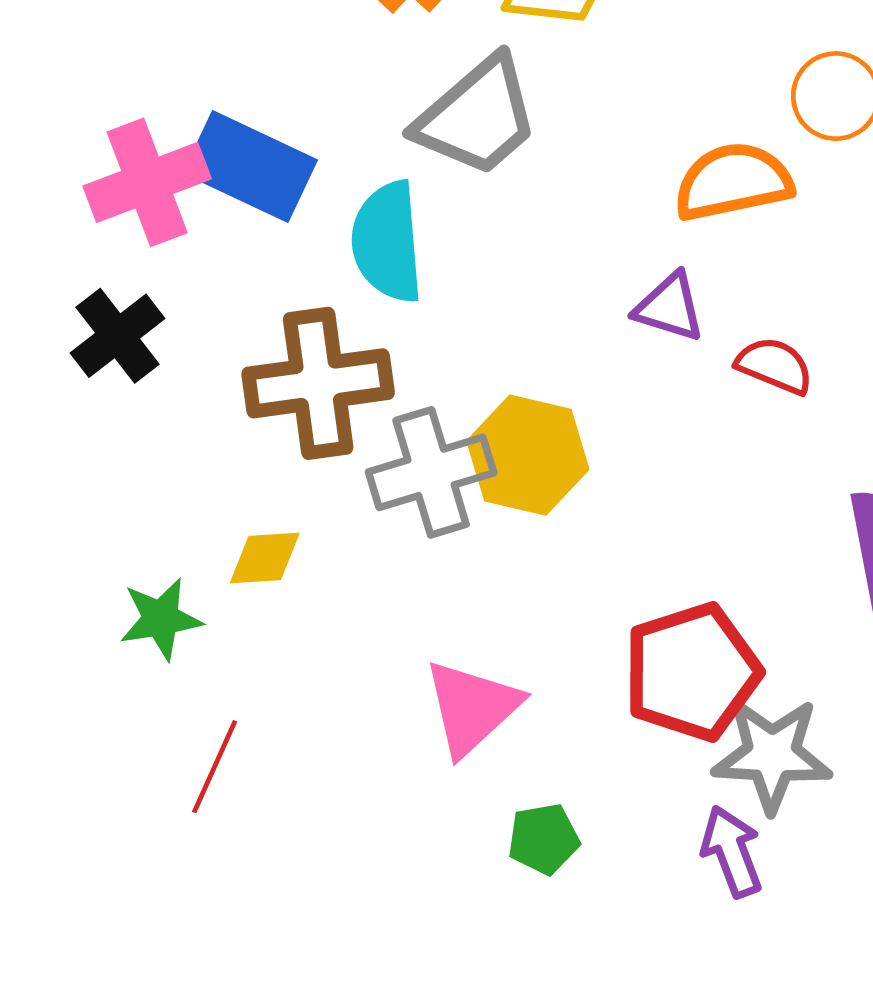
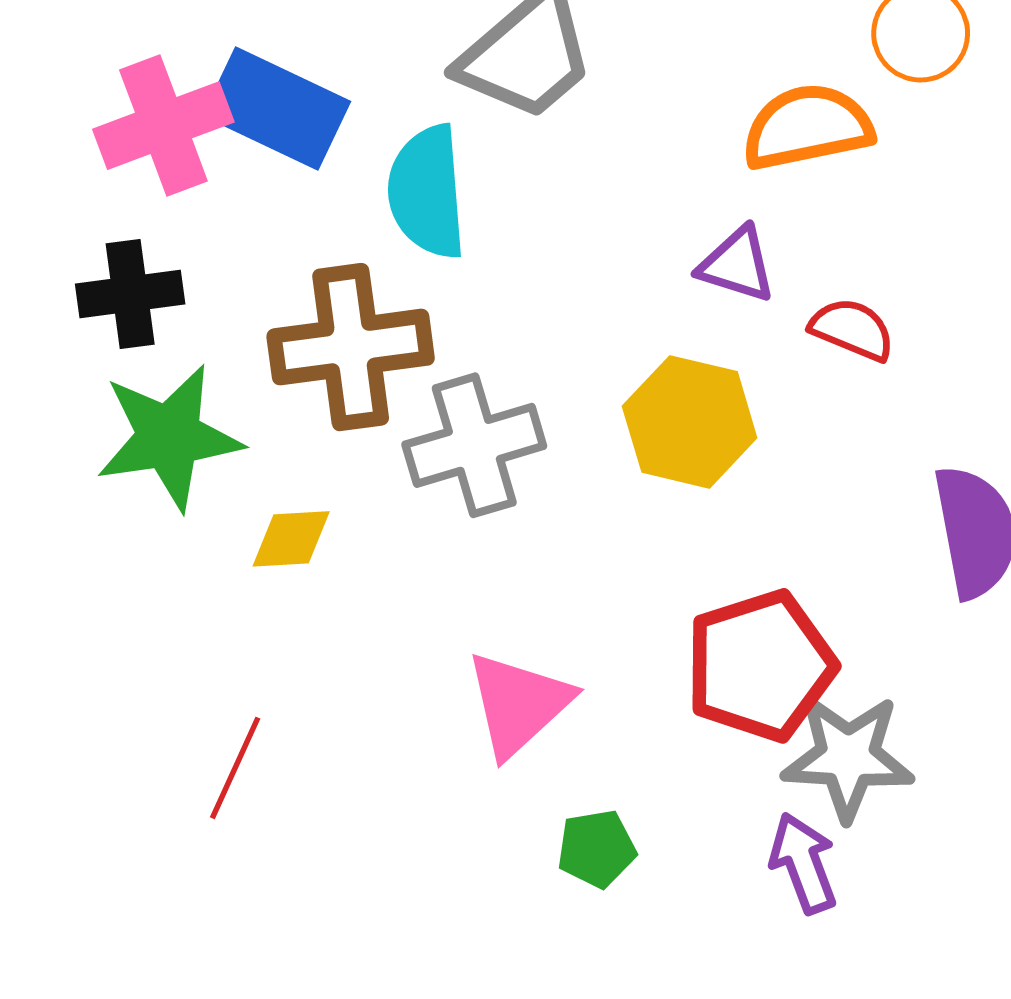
black cross: (117, 336) -> (130, 294), turned 30
yellow hexagon: (528, 455) -> (690, 422), moved
green star: (161, 619) -> (169, 437), moved, size x1.6

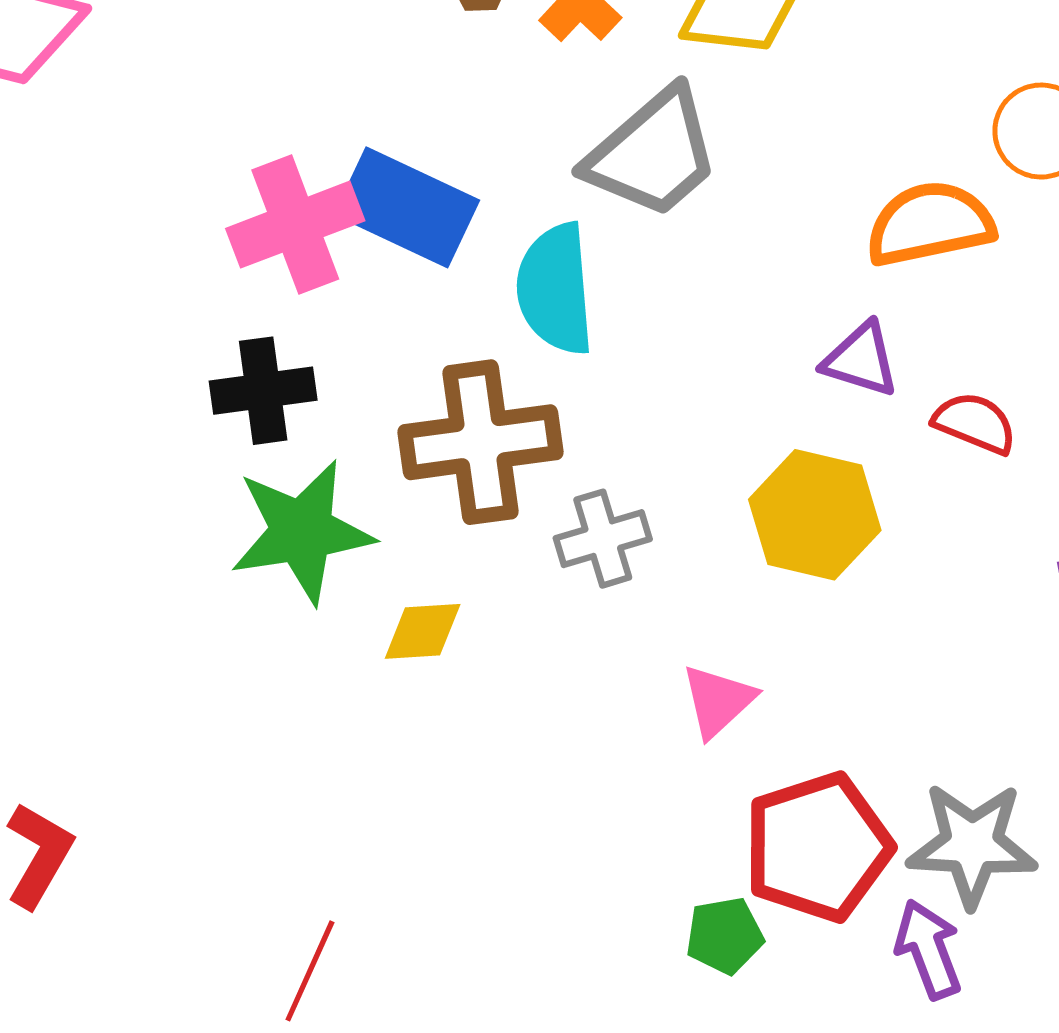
gray cross: (474, 445) -> (603, 539), size x0.7
red pentagon: (760, 666) -> (818, 847), moved
pink triangle: (518, 704) -> (718, 701), moved, size x0.7
red line: (235, 768) -> (310, 971), moved

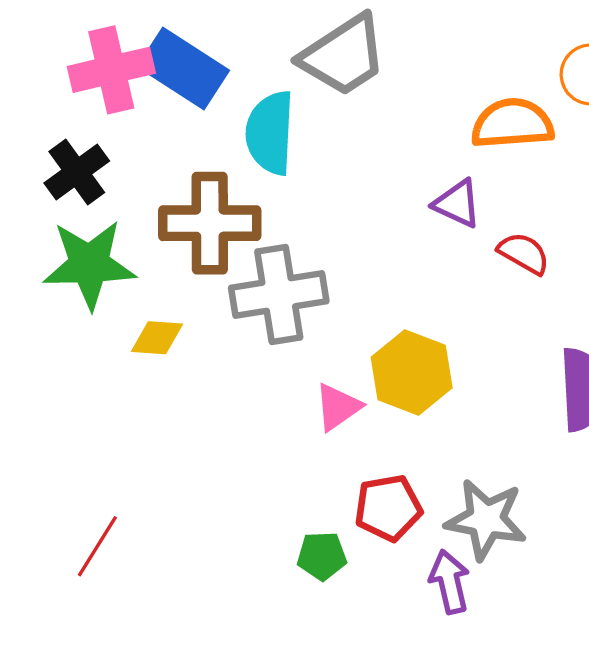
black cross: (263, 391) -> (77, 172), turned -36
yellow hexagon: (815, 515) -> (412, 372), moved
gray cross: (603, 539) -> (279, 295), size x1.6
red pentagon: (818, 847) -> (388, 508), size x0.7
red line: (310, 971) -> (97, 546), moved

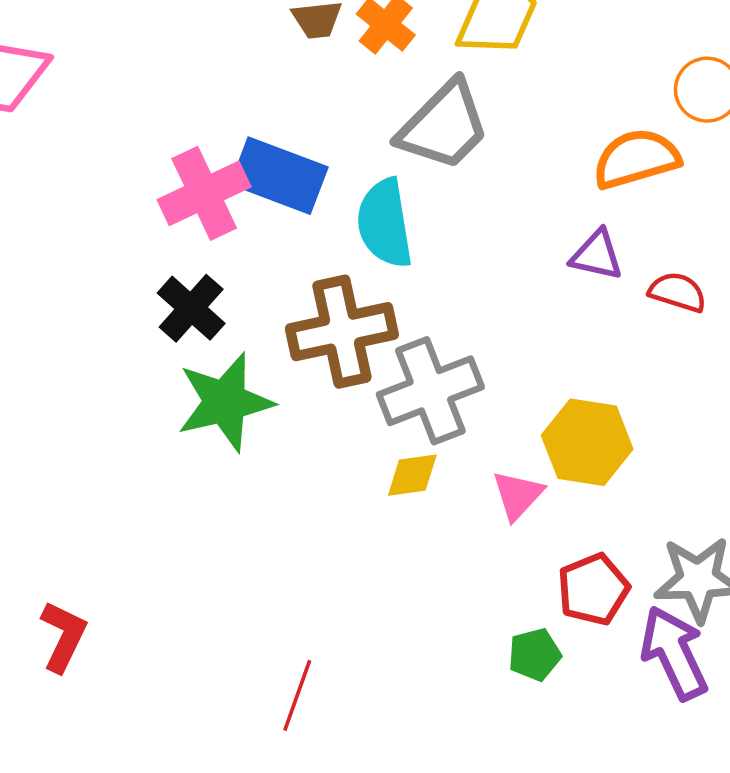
yellow diamond: (157, 338) -> (412, 475), moved
purple arrow: (449, 582) -> (674, 653), size x1.4

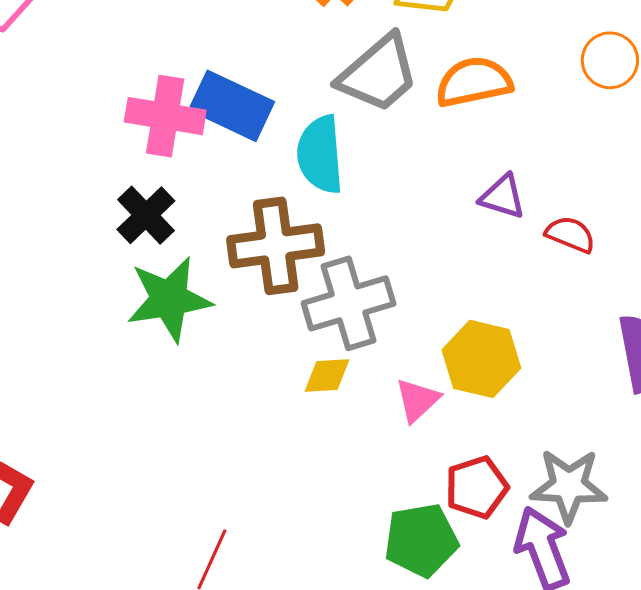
orange semicircle: (636, 159) -> (474, 82), moved
pink cross: (204, 193) -> (165, 116), turned 30
green pentagon: (535, 655) -> (421, 540), size x1.6

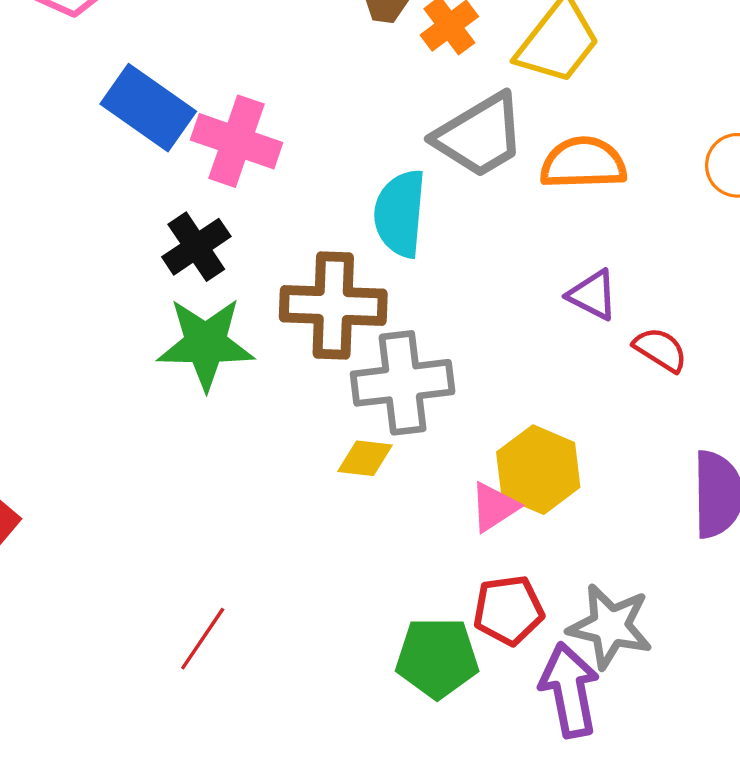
blue rectangle: (232, 106) -> (148, 108), moved
pink triangle: (417, 400) -> (494, 507), moved

